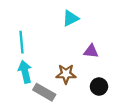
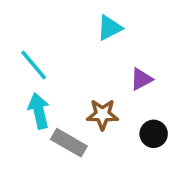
cyan line: (22, 42) -> (34, 65), turned -35
purple triangle: (91, 51) -> (141, 79), turned -35

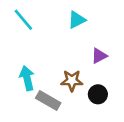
cyan line: (34, 65) -> (23, 20), moved
black circle: (154, 134) -> (98, 94), moved

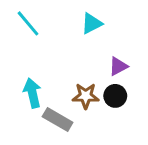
black circle: (98, 94) -> (115, 96), moved

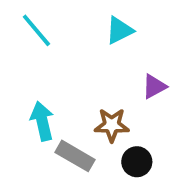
black circle: (115, 96) -> (137, 162), moved

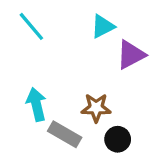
purple triangle: (154, 86) -> (131, 55), moved, size x1.4

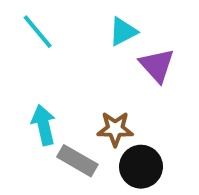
purple triangle: (131, 55) -> (157, 65), turned -44
black circle: (118, 139) -> (141, 167), size x1.4

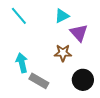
brown star: (115, 129) -> (63, 53), moved
black circle: (141, 167) -> (83, 80), moved

